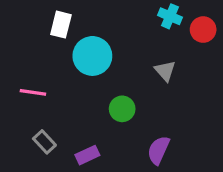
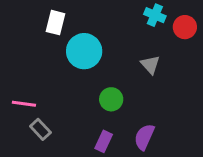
pink line: (33, 92) -> (24, 104), moved
purple rectangle: (87, 155) -> (104, 141), moved, turned -40

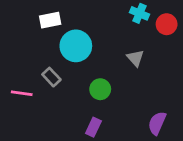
white rectangle: (56, 23) -> (50, 20), turned 65
gray rectangle: (40, 129) -> (51, 77), moved
purple semicircle: (144, 137) -> (157, 123), moved

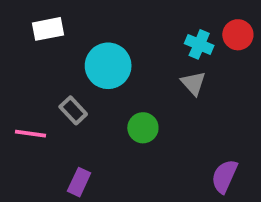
cyan cross: (139, 13) -> (199, 44), moved
white rectangle: (50, 20) -> (48, 29), moved
purple rectangle: (93, 127) -> (79, 182), moved

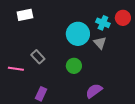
cyan circle: (108, 66) -> (78, 34), moved
purple semicircle: (224, 176) -> (94, 91), moved, turned 30

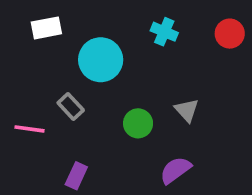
cyan cross: (103, 23) -> (164, 32), moved
cyan circle: (78, 34) -> (101, 60), moved
gray triangle: (100, 43) -> (187, 110), moved

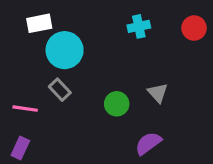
cyan cross: (164, 32) -> (139, 26), turned -35
cyan circle: (101, 60) -> (65, 50), moved
purple rectangle: (76, 176) -> (20, 148), moved

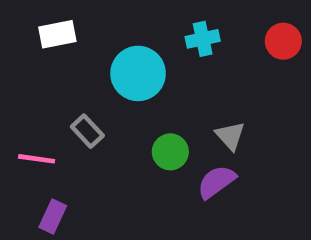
cyan circle: (65, 50) -> (138, 73), moved
purple semicircle: (148, 143) -> (216, 182), moved
purple rectangle: (20, 148) -> (53, 216), moved

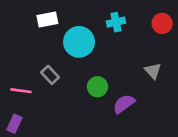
white rectangle: (57, 34) -> (47, 19), moved
gray triangle: (230, 136) -> (153, 71), moved
purple rectangle: (53, 216) -> (14, 124), moved

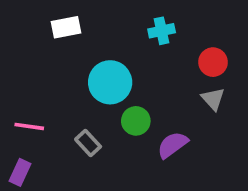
red circle: (162, 23) -> (213, 62), moved
cyan circle: (79, 42) -> (110, 82), moved
gray rectangle: (50, 75) -> (88, 143), moved

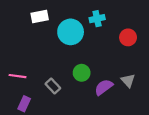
cyan circle: (110, 82) -> (71, 32), moved
gray triangle: (213, 99) -> (128, 81), moved
purple rectangle: (20, 172) -> (24, 104), moved

